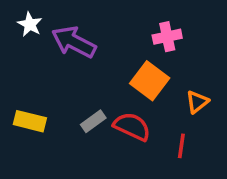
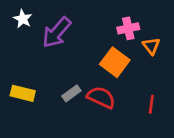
purple arrow: (74, 42) -> (57, 32), turned -76
orange triangle: (197, 102) -> (151, 46), moved, turned -30
red line: (181, 146) -> (151, 104), moved

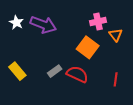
white star: (23, 19) -> (16, 23), moved
purple arrow: (57, 32) -> (43, 25), turned -110
yellow rectangle: (23, 93) -> (17, 71), turned 36

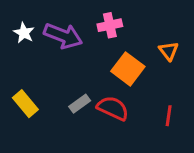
pink cross: (98, 21) -> (110, 25), moved

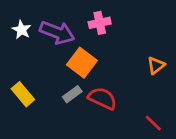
orange triangle: (169, 51) -> (156, 65), moved, turned 30
orange square: (128, 69) -> (82, 63), moved
red line: (169, 116) -> (153, 123), moved, turned -54

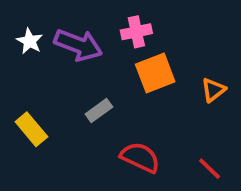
orange square: (82, 63) -> (155, 73), moved, turned 32
gray rectangle: (72, 94) -> (99, 110), moved
red semicircle: (102, 98) -> (140, 157), moved

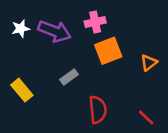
white star: (30, 41) -> (21, 29), turned 30
red semicircle: (140, 157) -> (98, 110), turned 60

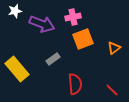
white star: (21, 29) -> (15, 11), moved
yellow rectangle: (22, 90) -> (17, 69), size x1.4

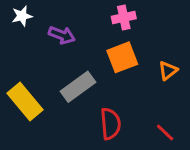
pink cross: (73, 17) -> (124, 17), moved
purple arrow: (42, 24) -> (62, 35), size x0.7
gray rectangle: (53, 59) -> (78, 87), size x1.6

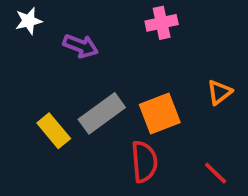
orange square: (122, 57) -> (160, 113), moved
yellow rectangle: (25, 102) -> (54, 131), moved, size x0.7

